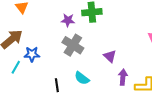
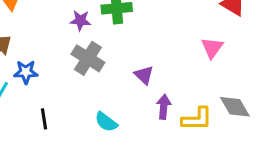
cyan semicircle: (82, 78) -> (106, 122), moved
black line: (57, 85) -> (44, 119), moved

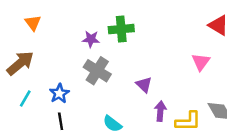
blue star: (26, 72) -> (59, 93), moved, turned -30

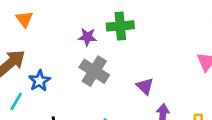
blue star: (59, 93) -> (39, 81), moved

